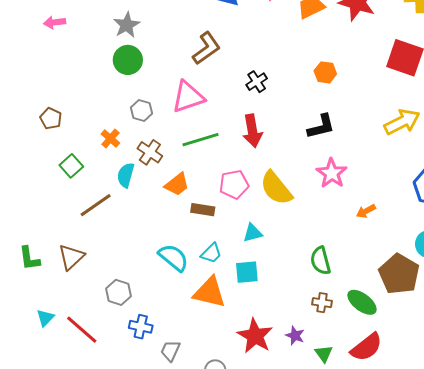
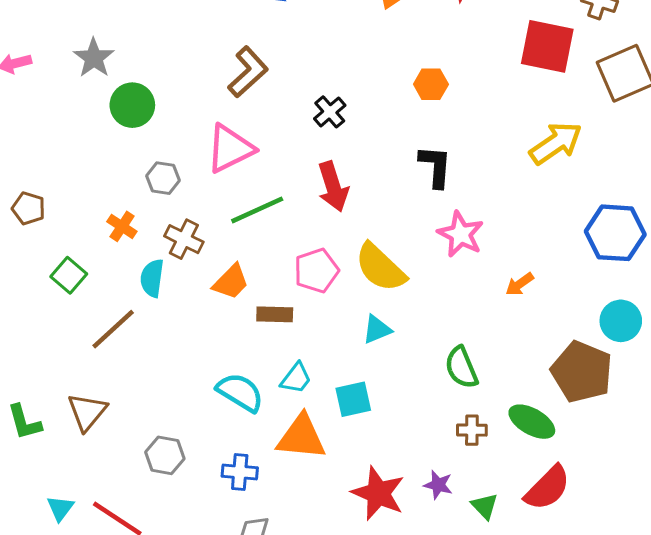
gray star: (127, 25) -> (94, 58), moved
black L-shape: (321, 127) -> (435, 166), turned -64
cyan triangle: (253, 233) -> (377, 329), moved
blue cross: (141, 327) -> (240, 472), moved

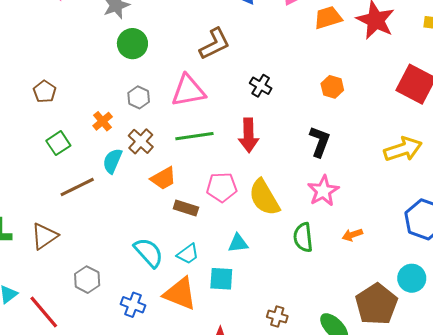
black cross: (330, 112) -> (261, 86), turned -35
cyan triangle: (377, 329) -> (238, 243), moved
green semicircle: (461, 367) -> (303, 237), moved
brown cross: (472, 430) -> (277, 316), moved

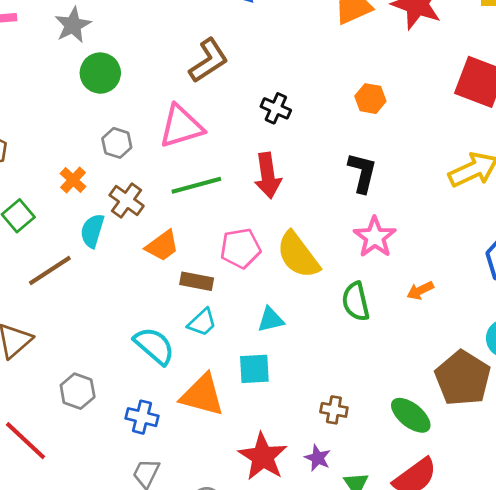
cyan trapezoid: (188, 254) -> (202, 322), moved

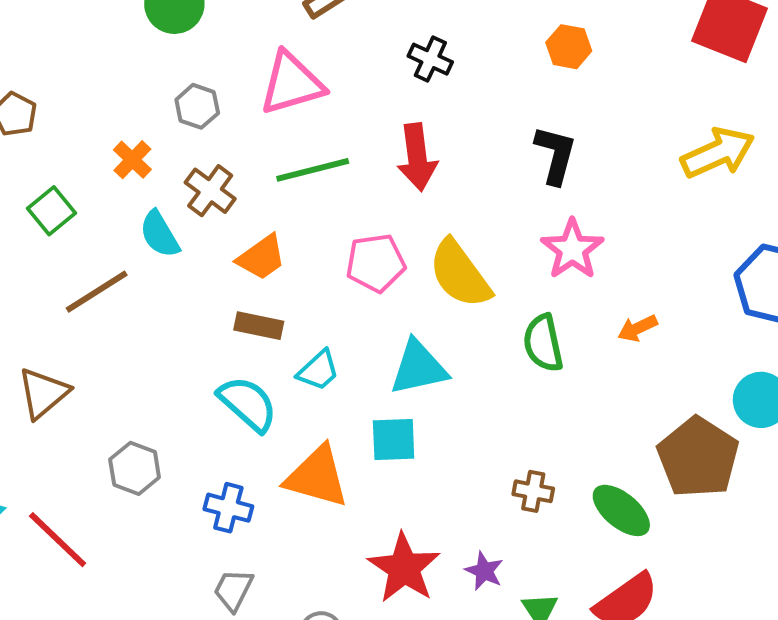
cyan semicircle: (92, 231) -> (160, 234), turned -48
brown rectangle: (197, 281) -> (259, 326), moved
cyan triangle: (271, 320) -> (419, 368), size x1.5
brown cross: (334, 410) -> (533, 491), moved

